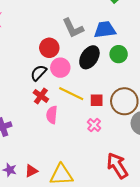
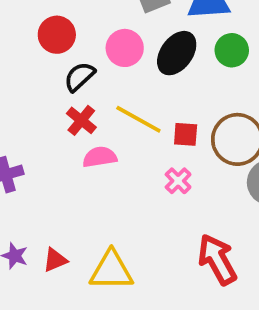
red circle: (49, 48) -> (57, 35), moved
pink circle: (60, 68) -> (125, 48), moved
pink semicircle: (52, 115) -> (100, 157), turned 72

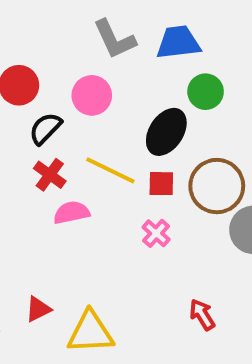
black ellipse: (177, 53) -> (166, 132), moved
red arrow: (217, 259) -> (202, 315), size x0.6
red triangle: (55, 260) -> (38, 309), moved

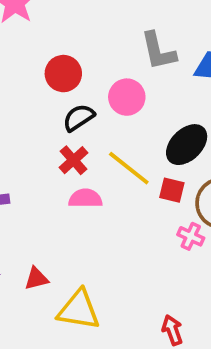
pink cross: (156, 233) -> (191, 236), moved, turned -30
red arrow: (202, 315) -> (172, 330), moved

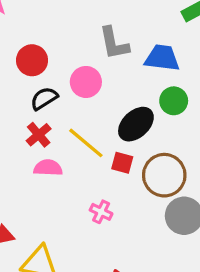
pink cross: (191, 236) -> (101, 212), moved

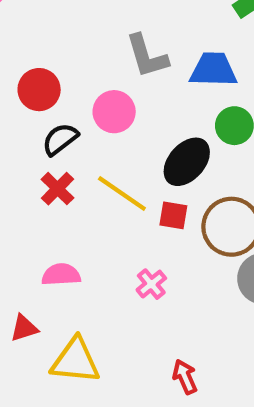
pink semicircle: (48, 168) -> (61, 275), moved
pink cross: (101, 212) -> (151, 284), turned 30

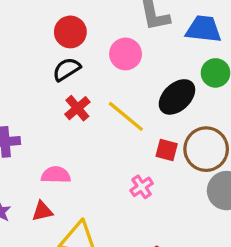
black semicircle: (60, 139) -> (67, 69), moved
red square: (173, 215) -> (167, 150), moved
pink semicircle: (61, 275) -> (56, 175), moved

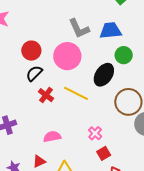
pink circle: (126, 54) -> (67, 56), size x1.4
red square: (167, 150) -> (104, 153), moved, turned -32
pink semicircle: (56, 175) -> (52, 137), moved

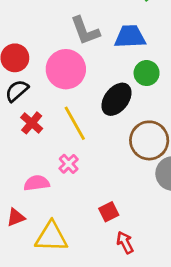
yellow line: (76, 93) -> (75, 123), turned 30
pink cross: (95, 133) -> (69, 164), moved

